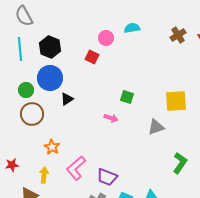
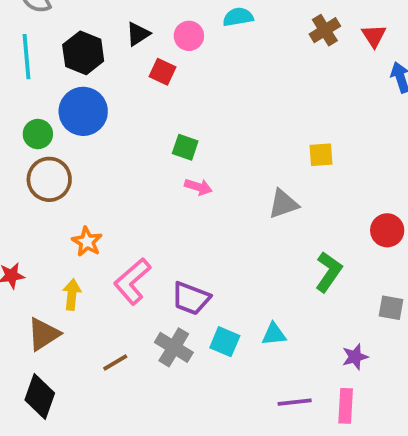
green square: (127, 97) -> (185, 147), moved
black triangle: (67, 99) -> (138, 34), moved
yellow square: (176, 101) -> (321, 155), size x0.6

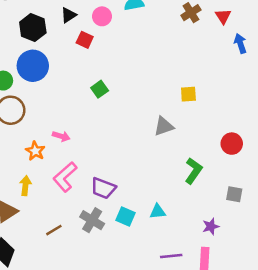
green square: (185, 147) -> (100, 89), turned 35
pink arrow: (198, 187) -> (61, 136), moved

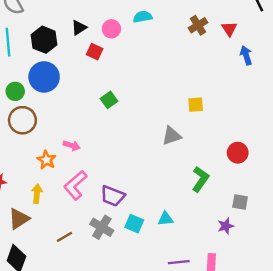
purple star: (211, 226) -> (226, 226), moved

